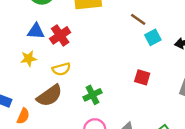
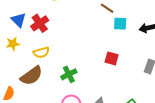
blue triangle: (36, 31) -> (19, 20), turned 42
cyan square: (153, 37) -> (120, 24), turned 32

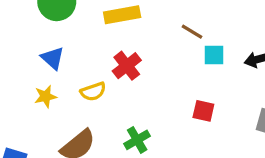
red cross: (40, 23) -> (127, 66), moved
yellow semicircle: (41, 52) -> (93, 92), moved

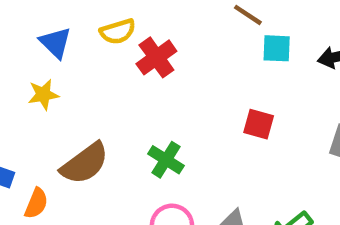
yellow semicircle: (93, 92) -> (118, 32), moved
green cross: (137, 140) -> (166, 160), turned -30

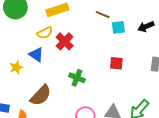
blue triangle: (56, 43) -> (36, 55), moved
green cross: (166, 160) -> (77, 78), moved

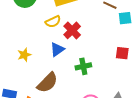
blue triangle: (36, 55) -> (57, 50), moved, turned 49
green cross: (77, 78) -> (83, 66), turned -35

